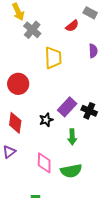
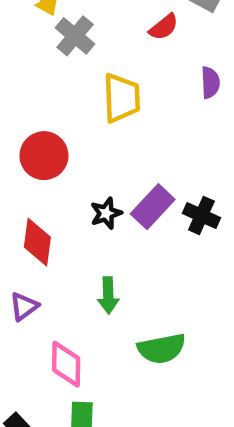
black star: (46, 120) -> (106, 213), moved
green arrow: (72, 137) -> (108, 295), moved
pink diamond: (44, 163) -> (66, 364), moved

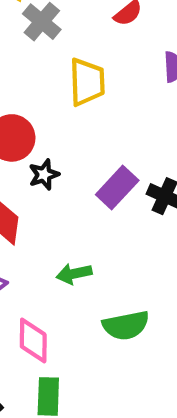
black star: (106, 213) -> (44, 175), moved
green arrow: (108, 295) -> (74, 274), turned 80

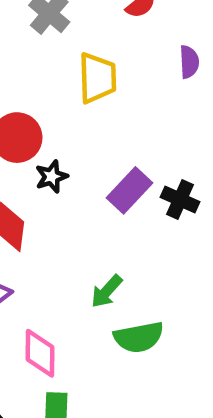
green arrow: (74, 274) -> (107, 291), moved, turned -36

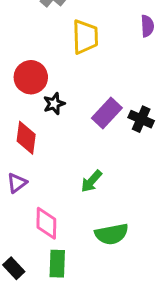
green semicircle: (139, 337) -> (112, 234), moved

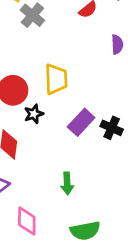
yellow trapezoid: (85, 37) -> (56, 79), moved
green arrow: (91, 181) -> (67, 183), turned -45

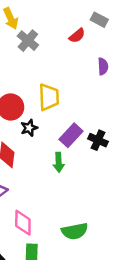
green arrow: (67, 183) -> (59, 162), moved

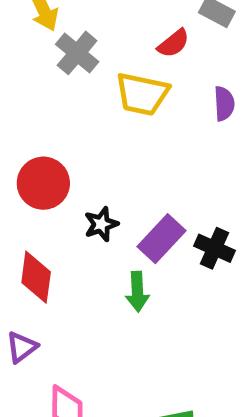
yellow trapezoid: (49, 97) -> (142, 94), moved, turned 104
black star: (29, 128) -> (101, 224), moved

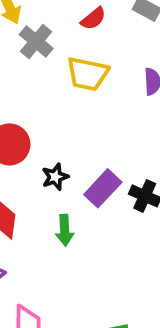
red semicircle: (174, 43) -> (93, 19), moved
green arrow: (137, 292) -> (65, 230), moved

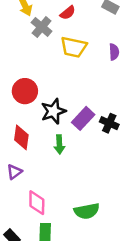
red semicircle: (93, 19) -> (68, 13), moved
black star: (55, 177) -> (53, 111), size x1.5

